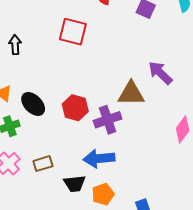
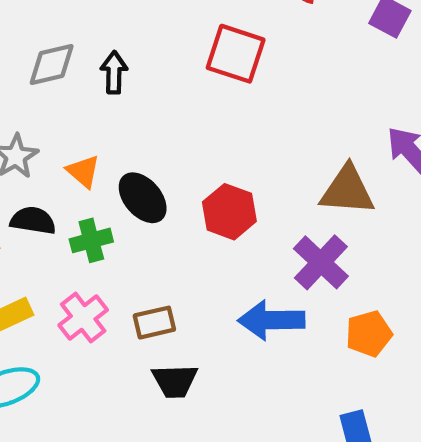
purple cross: (108, 120) -> (321, 262), moved, turned -32
black trapezoid: (75, 184) -> (175, 381), moved
orange pentagon: (103, 194) -> (369, 334), moved

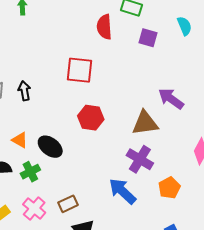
red hexagon: (229, 212) -> (91, 118), moved
blue arrow: (271, 320) -> (122, 191), turned 56

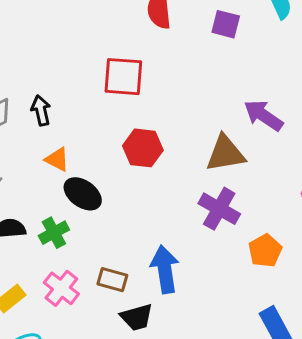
orange triangle: (20, 140) -> (57, 159), moved
blue arrow: (122, 191) -> (165, 269), moved, turned 40
brown rectangle: (68, 204) -> (112, 280), turned 42

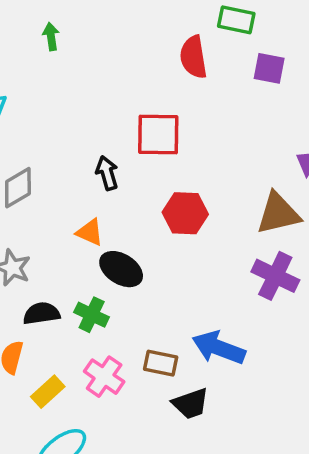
black arrow: (41, 111) -> (107, 173), moved
green cross: (54, 233) -> (92, 315), turned -32
blue arrow: (165, 269) -> (219, 348), turned -57

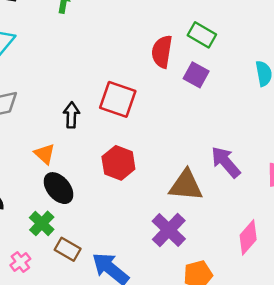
purple square: (269, 68) -> (196, 75), moved
green cross: (92, 315) -> (42, 223), moved
brown rectangle: (161, 363) -> (68, 249), moved
pink cross: (104, 377) -> (20, 262), size x0.7

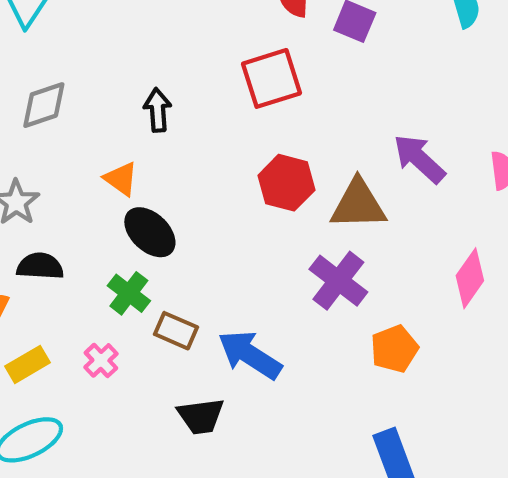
red square: (118, 99) -> (272, 78), moved, turned -30
red hexagon: (118, 163) -> (286, 183), moved

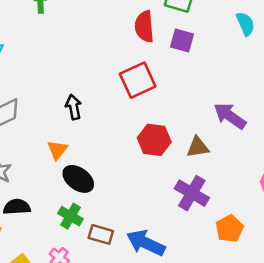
orange triangle: (121, 179) -> (57, 150), turned 40
brown triangle: (358, 204) -> (198, 147), size x0.7

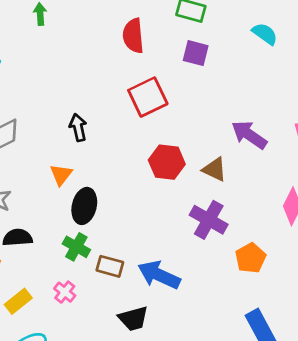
cyan semicircle: (245, 24) -> (265, 34), turned -30
red semicircle: (144, 27) -> (133, 36), moved
brown triangle: (198, 147) -> (214, 169), turned 35
black ellipse: (78, 179) -> (84, 206), turned 68

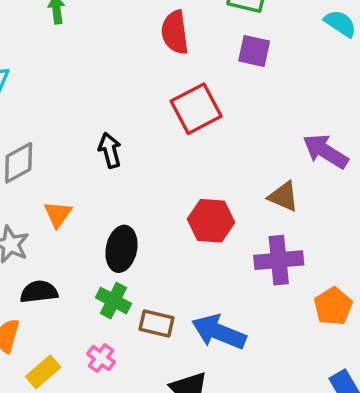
red hexagon: (167, 162) -> (211, 221), moved
orange triangle: (61, 175) -> (58, 214), moved
purple cross: (209, 220) -> (279, 260), turned -33

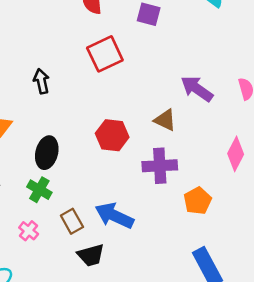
brown rectangle: (157, 324) -> (72, 221), moved, turned 45

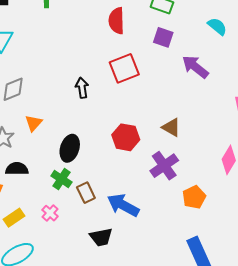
black arrow: (42, 81) -> (82, 88), moved
purple arrow: (197, 89) -> (195, 67), moved
purple cross: (160, 166) -> (164, 166), turned -36
brown rectangle: (72, 221) -> (86, 193), moved

